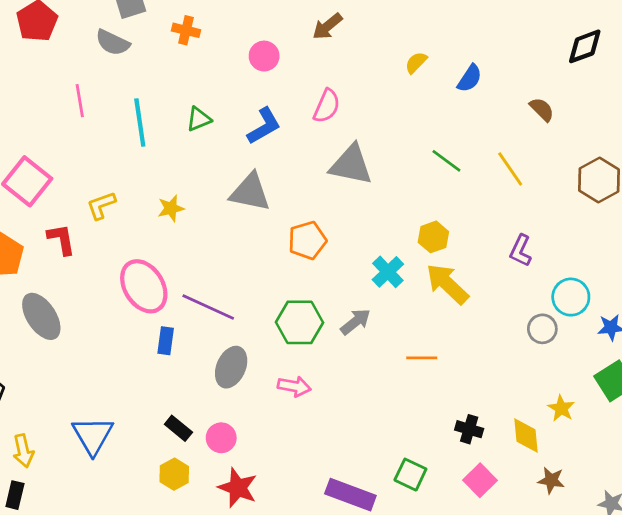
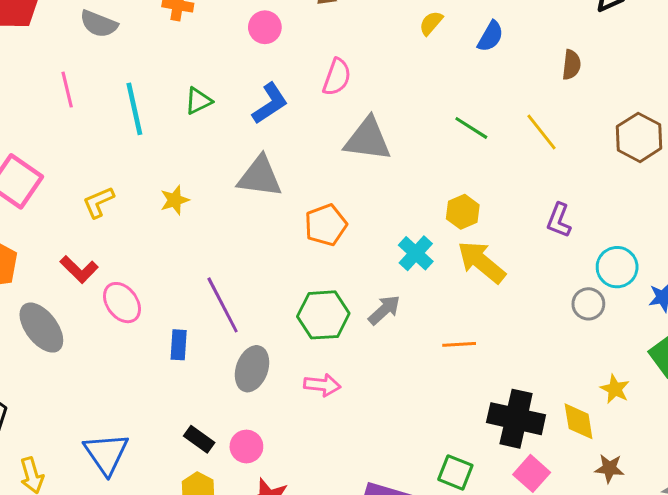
brown semicircle: (542, 109) -> (571, 65), turned 56
red L-shape: (61, 239) -> (79, 269), moved, turned 148
pink ellipse: (144, 286) -> (122, 303), moved, size x0.7
purple line: (208, 307) -> (223, 305), turned 42
black cross: (469, 429) -> (516, 419), size x1.8

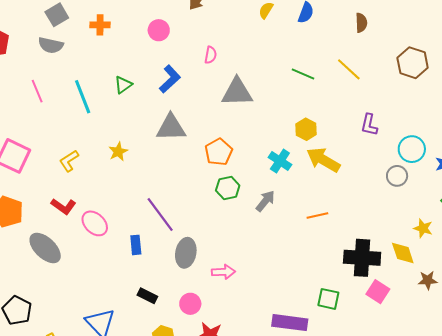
pink semicircle: (337, 77) -> (211, 55), size x0.7
green hexagon: (323, 315) -> (228, 188), moved, size x0.7
pink arrow: (322, 385) -> (223, 272), moved
black rectangle: (199, 439) -> (147, 296), moved

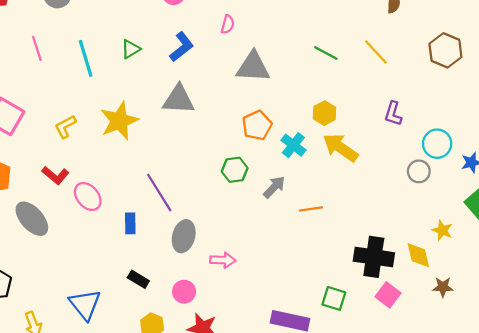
yellow star: (118, 152) -> (119, 121), size x1.8
orange pentagon: (219, 152) -> (257, 125), moved
orange line: (317, 216) -> (311, 209), moved

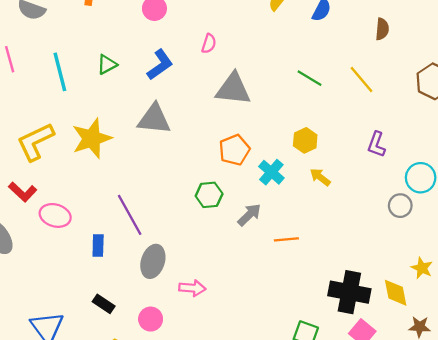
yellow L-shape: (65, 127) -> (35, 142), size x1.6
yellow arrow: (341, 148) -> (320, 177), size x0.6
pink ellipse: (88, 197) -> (55, 215), turned -36

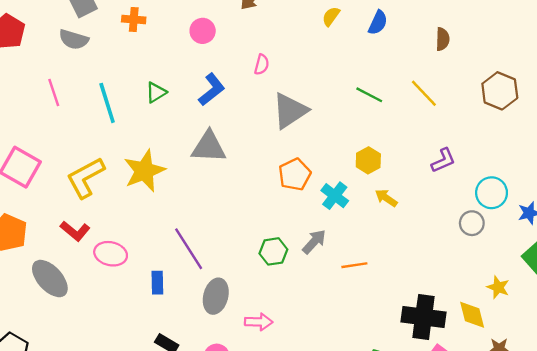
gray triangle: (233, 89) -> (290, 111), turned -36
purple L-shape: (376, 144) -> (443, 160), turned -130
green hexagon: (209, 195) -> (273, 251), moved

